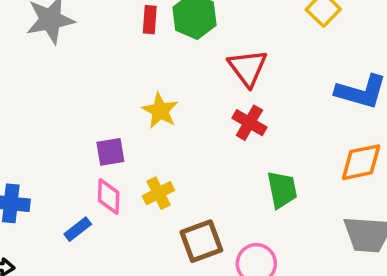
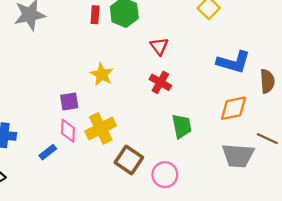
red triangle: (248, 68) -> (159, 46), size x0.7
yellow cross: (158, 193) -> (101, 128), size x1.5
brown square: (201, 241) -> (129, 160), turned -36

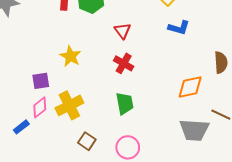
blue L-shape: (234, 62) -> (179, 28), moved, size x0.7
green trapezoid: (182, 126) -> (125, 103), moved
pink diamond: (68, 131) -> (40, 107), turned 50
brown square: (129, 160) -> (87, 141), moved, size x0.7

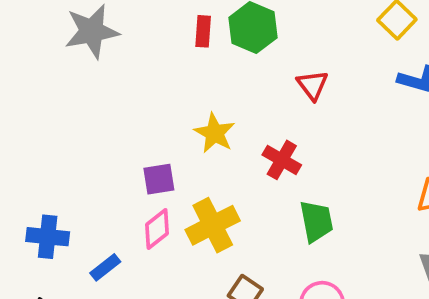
red cross: (124, 63) -> (282, 160), moved
blue rectangle: (21, 127) -> (105, 267), moved

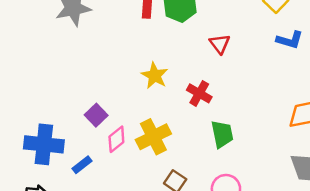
purple square: (159, 179) -> (96, 115), moved, turned -35
blue cross: (48, 237) -> (44, 144), size x1.4

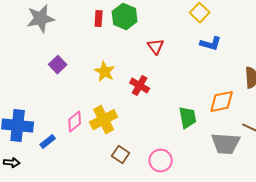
purple square: (96, 115) -> (58, 65), moved
green trapezoid: (222, 134) -> (188, 118), moved

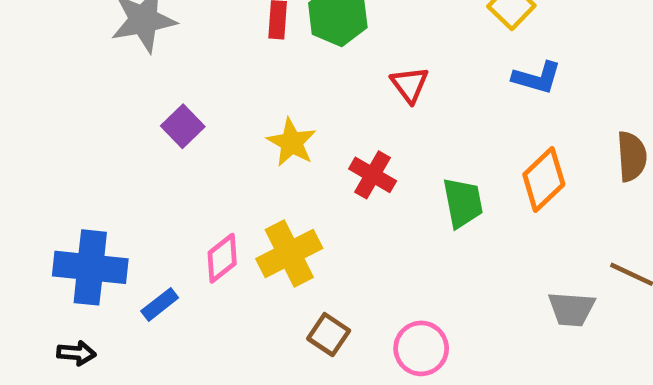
orange diamond: (222, 102) -> (544, 179), moved, turned -32
green trapezoid: (188, 118) -> (463, 203), moved
gray trapezoid: (226, 144) -> (572, 309), size x0.7

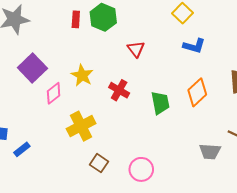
purple square: (183, 126) -> (32, 68), size x1.5
pink diamond: (222, 258) -> (54, 93), moved

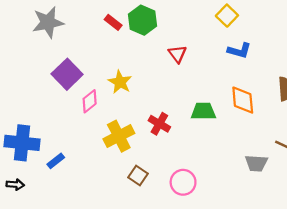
red rectangle: (76, 19) -> (113, 22), turned -56
red cross: (119, 90) -> (159, 124), moved
orange diamond: (197, 92) -> (243, 100), turned -52
green trapezoid: (160, 103) -> (203, 111), turned -80

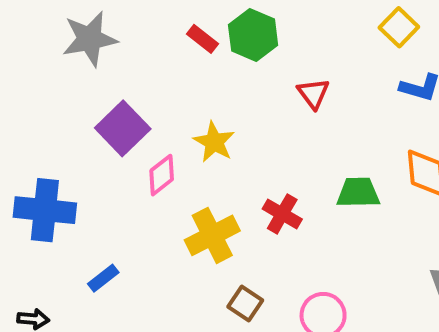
blue cross: (22, 143) -> (45, 210), moved

